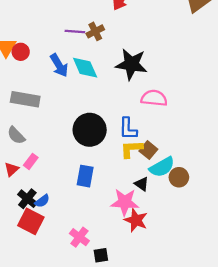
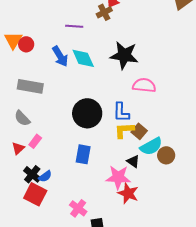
brown cross: (95, 31) -> (104, 12), moved

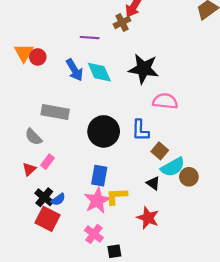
gray rectangle: (30, 86) -> (55, 112), moved
yellow L-shape: (124, 130) -> (117, 196), moved
pink star: (118, 177) -> (97, 201), moved, turned -30

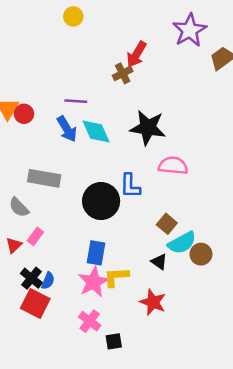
purple line: (90, 38) -> (76, 101), moved
blue L-shape: (140, 130) -> (130, 186), moved
blue semicircle: (58, 199) -> (48, 281), turned -32

